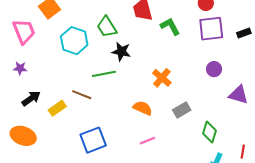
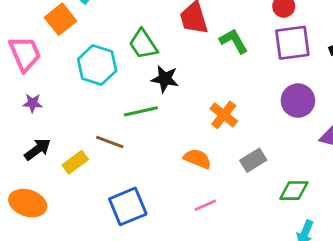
purple star: (20, 68) -> (33, 103), moved
purple circle: (214, 69) -> (298, 101), size x1.5
green diamond: (210, 132) -> (294, 191), turned 75

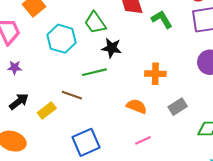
orange cross: (224, 115) -> (155, 74), turned -36

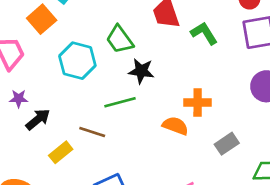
black arrow: (19, 101) -> (38, 119), moved
orange semicircle: (137, 106) -> (175, 126), moved

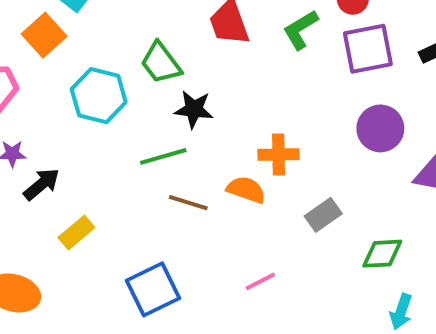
green L-shape: (204, 33) -> (301, 30), moved, turned -88
brown line: (92, 132) -> (188, 203), moved

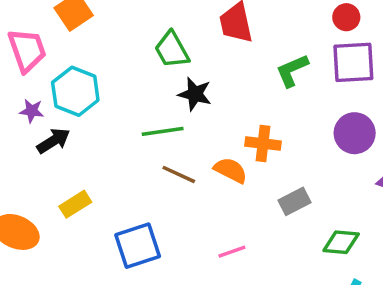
green L-shape: (301, 30) -> (292, 70), moved
cyan hexagon: (99, 96) -> (75, 91), moved
yellow rectangle: (76, 232) -> (75, 204), moved

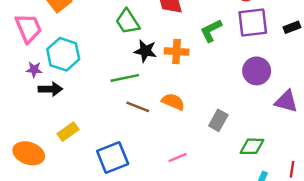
black arrow: (53, 141) -> (50, 89), turned 35
orange cross: (263, 144) -> (177, 51), moved
gray rectangle: (295, 201) -> (218, 120), turned -30

